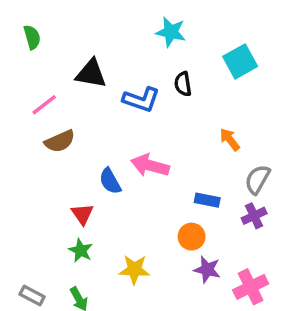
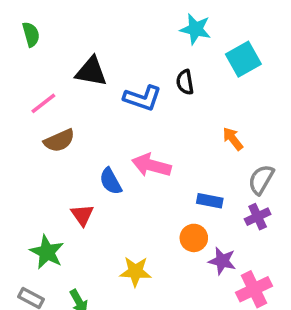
cyan star: (171, 32) -> (196, 29), moved
green star: (81, 250) -> (47, 252), moved, size x1.4
purple star: (207, 270) -> (222, 261), moved

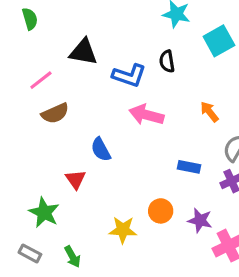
pink arrow: (151, 165) -> (146, 115), moved
orange circle: (194, 238) -> (161, 211), moved

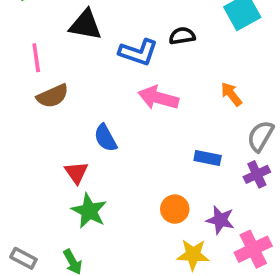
black semicircle: (167, 61) -> (182, 36), turned 90
pink line: (41, 80) -> (36, 58), turned -60
green star: (44, 213) -> (89, 211), moved
yellow star: (123, 230) -> (193, 255), moved

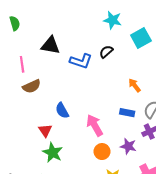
black semicircle: (182, 36) -> (106, 52), turned -32
pink arrow: (158, 98) -> (95, 125), moved, turned 45
blue rectangle: (208, 158) -> (127, 113), moved
purple star: (220, 220) -> (128, 146), moved

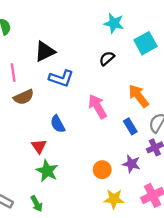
black triangle: (50, 45) -> (45, 51), turned -36
blue L-shape: (81, 61) -> (61, 78), moved
orange arrow: (135, 85) -> (138, 96), size x1.5
blue rectangle: (127, 113) -> (130, 126), turned 48
pink arrow: (95, 125) -> (97, 106), moved

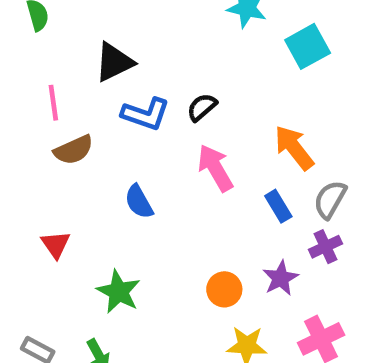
black semicircle: (107, 58) -> (202, 107), moved
red triangle: (39, 146) -> (56, 244), moved
purple star: (131, 164) -> (281, 278), turned 30

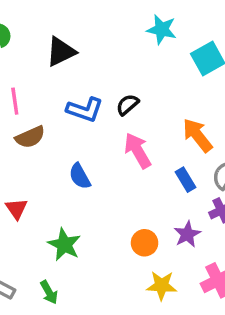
black triangle: (114, 62) -> (61, 52), moved

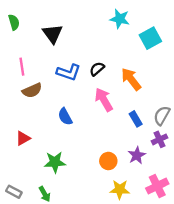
black triangle: (61, 52) -> (53, 34), turned -40
orange arrow: (197, 135) -> (131, 79), moved
red triangle: (17, 209) -> (23, 138), turned 35
green star: (64, 245) -> (55, 162), turned -30

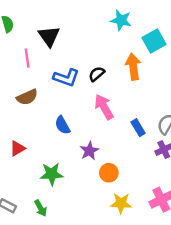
pink line: (22, 67) -> (27, 58), moved
orange arrow: (131, 79) -> (133, 67), moved, turned 30
purple star: (137, 155) -> (89, 151), moved

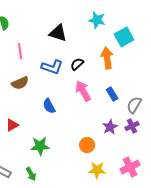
black triangle: (49, 36) -> (58, 33), moved, turned -36
blue rectangle: (138, 128) -> (112, 94), moved
purple star: (89, 151) -> (110, 127), moved

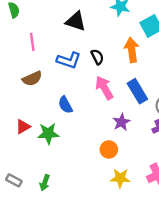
black semicircle: (77, 64) -> (97, 57), turned 104
blue rectangle: (112, 94) -> (137, 91), size x1.5
purple star: (110, 127) -> (121, 122), moved
green star: (40, 146) -> (48, 133), moved
green arrow: (31, 174) -> (45, 183), turned 48

